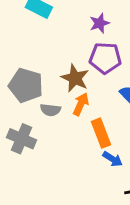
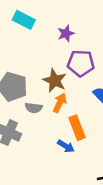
purple star: (100, 23) -> (66, 33), moved
blue arrow: (113, 159) -> (66, 146), moved

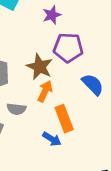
gray semicircle: (34, 108) -> (16, 109), moved

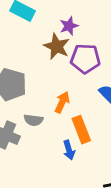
brown star: (40, 67) -> (57, 46), moved
blue arrow: (52, 139) -> (69, 150), turned 42

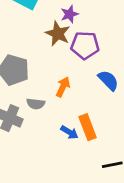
orange rectangle: (81, 130) -> (88, 127), moved
blue arrow: (69, 150) -> (69, 132), turned -42

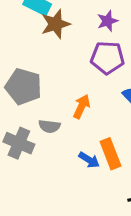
purple star: (69, 14) -> (107, 21), moved
brown star: (58, 34) -> (56, 24), moved, turned 30

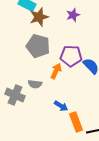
purple pentagon: (107, 58) -> (71, 56), moved
gray pentagon: (23, 87) -> (38, 46), moved
orange rectangle: (111, 154) -> (76, 122), moved

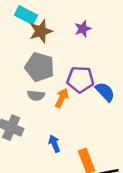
gray semicircle: (35, 84) -> (36, 95), moved
blue arrow: (61, 106) -> (54, 144), moved, turned -144

